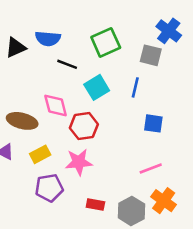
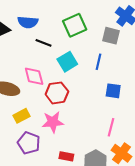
pink line: (151, 168) -> (111, 127), turned -54
purple pentagon: (49, 188) -> (29, 143), turned 30

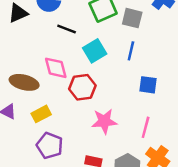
gray square: (111, 36) -> (132, 18), moved
pink star: (53, 122) -> (104, 121), moved

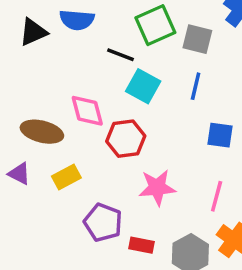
black line: (67, 29) -> (120, 55), moved
cyan square: (95, 51) -> (143, 86), turned -30
purple pentagon: (50, 146) -> (103, 222), moved

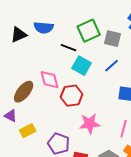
blue line: (196, 86) -> (112, 66), turned 35
brown ellipse: (42, 132) -> (24, 92), turned -65
yellow rectangle: (66, 177) -> (28, 131), moved

